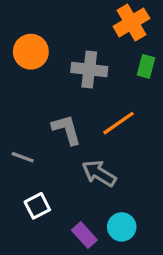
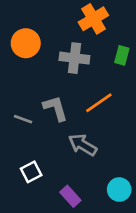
orange cross: (131, 22) -> (93, 19), moved
gray line: (23, 157) -> (23, 119), moved
cyan circle: (122, 227) -> (119, 190), moved

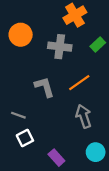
green rectangle: (122, 55) -> (98, 44), turned 32
gray line: (23, 119) -> (18, 115), moved
gray arrow: (83, 145) -> (84, 116), moved, turned 40

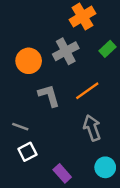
orange circle: (21, 35) -> (29, 61), moved
gray cross: (60, 47) -> (66, 51), turned -35

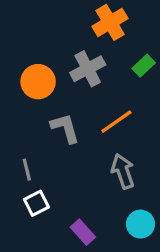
gray line: (20, 127) -> (27, 170), turned 56

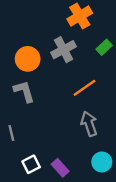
gray L-shape: (65, 128) -> (24, 91), moved
gray line: (27, 170) -> (11, 133), moved
white square: (36, 203) -> (31, 164), moved

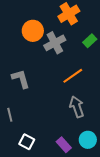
orange circle: (28, 59) -> (33, 31), moved
white square: (31, 164) -> (27, 142), turned -35
purple rectangle: (60, 168) -> (64, 145), moved

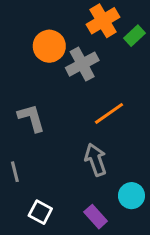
green rectangle: (90, 41) -> (134, 36), moved
gray arrow: (77, 107) -> (96, 160), moved
cyan circle: (88, 140) -> (131, 196), moved

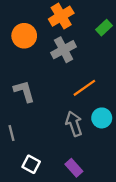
orange cross: (103, 21) -> (61, 16), moved
orange circle: (49, 46) -> (24, 36), moved
cyan circle: (131, 196) -> (102, 118), moved

